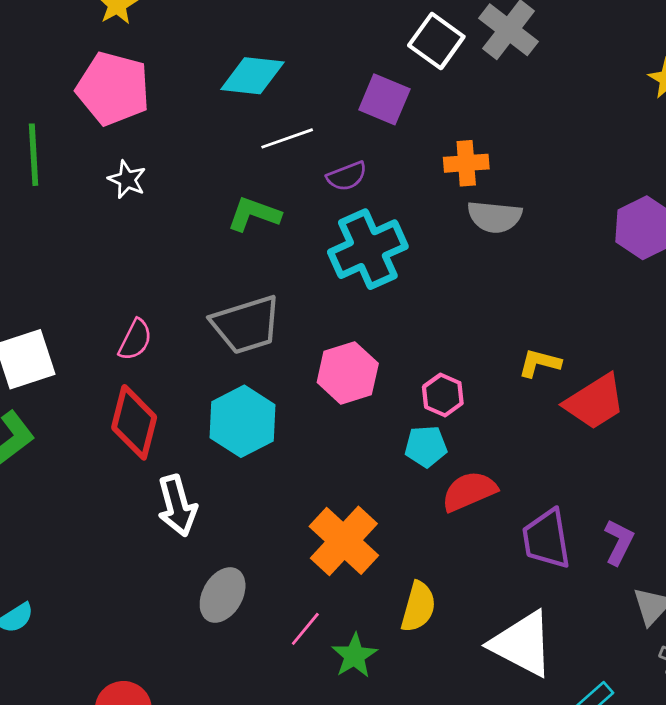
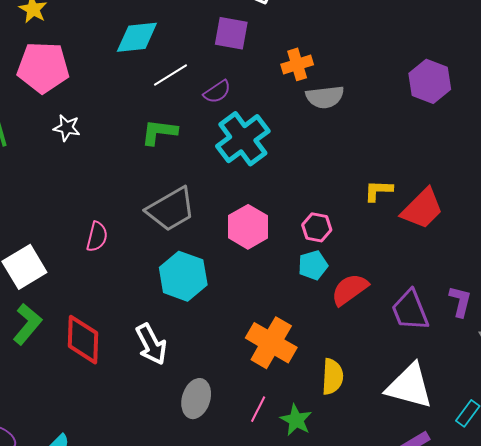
red diamond: (134, 422) -> (83, 340), moved

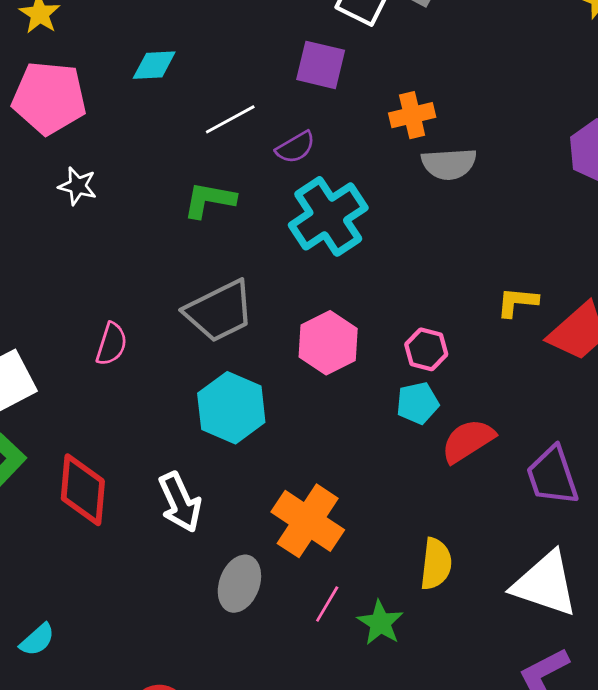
cyan diamond: (137, 37) -> (154, 65), moved, size x0.7
orange cross: (271, 343) -> (308, 521), moved

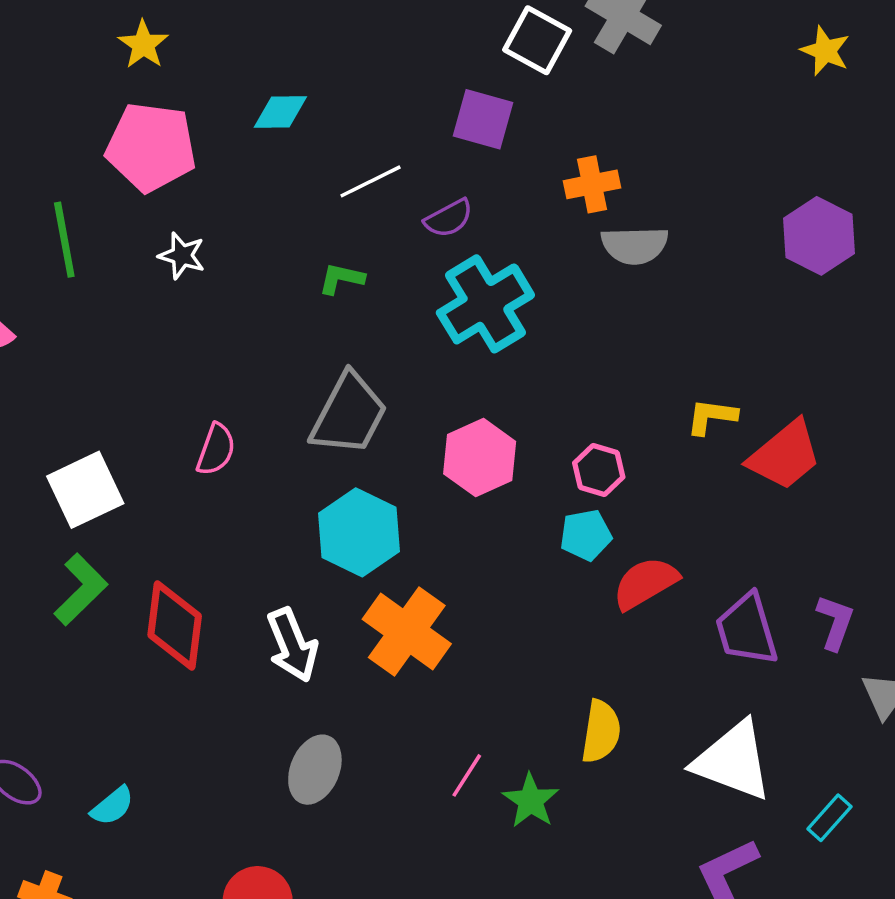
green L-shape: (209, 200) -> (341, 279), size x0.7
gray trapezoid: (219, 311) -> (349, 414), turned -38
orange cross: (308, 521) -> (407, 631), moved
gray ellipse: (239, 584) -> (315, 770), moved

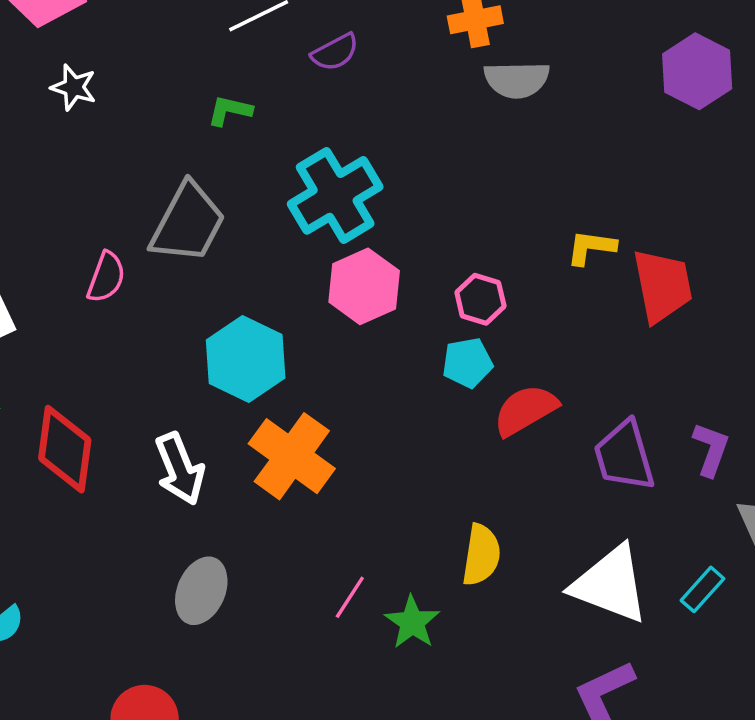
cyan cross: (485, 304) -> (335, 195), moved
gray trapezoid: (349, 414) -> (188, 223), moved
red trapezoid: (785, 455) -> (662, 286), turned -62
cyan rectangle: (829, 818) -> (703, 589), moved

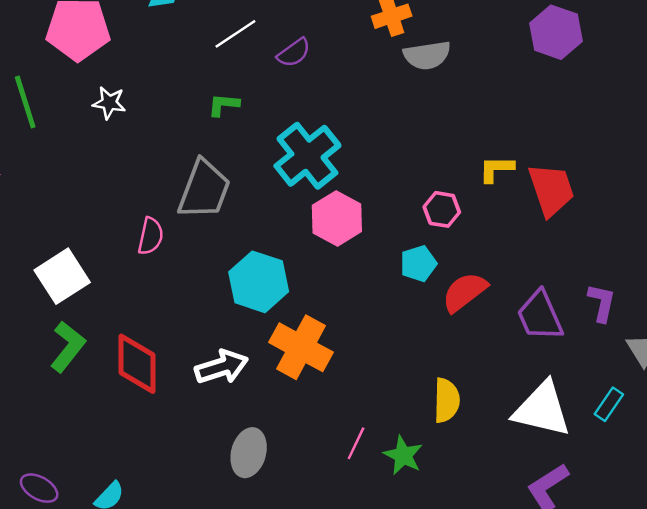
pink hexagon: (480, 299) -> (442, 209), moved
white arrow: (180, 469) -> (222, 367), turned -78

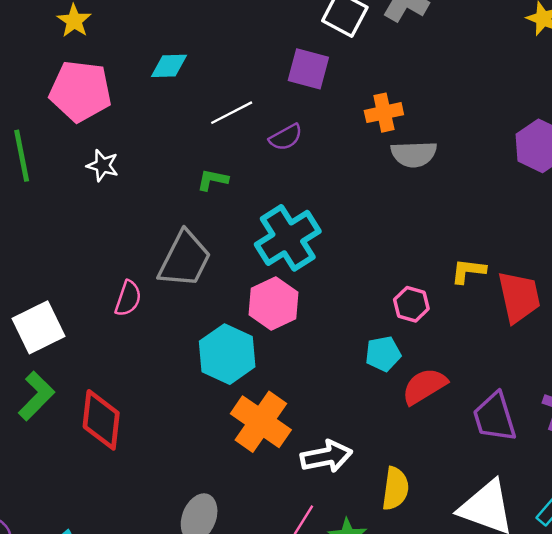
pink hexagon: (337, 218) -> (273, 303), moved
white arrow: (222, 367) -> (326, 456), moved

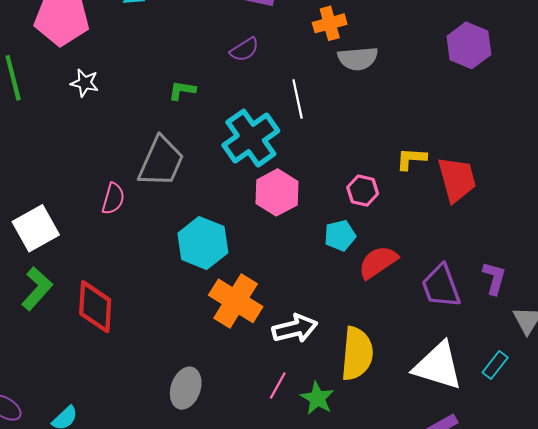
white line: (232, 113) -> (298, 99), moved, turned -72
pink hexagon: (273, 303) -> (277, 192), moved
yellow semicircle: (395, 489) -> (357, 354), size x1.4

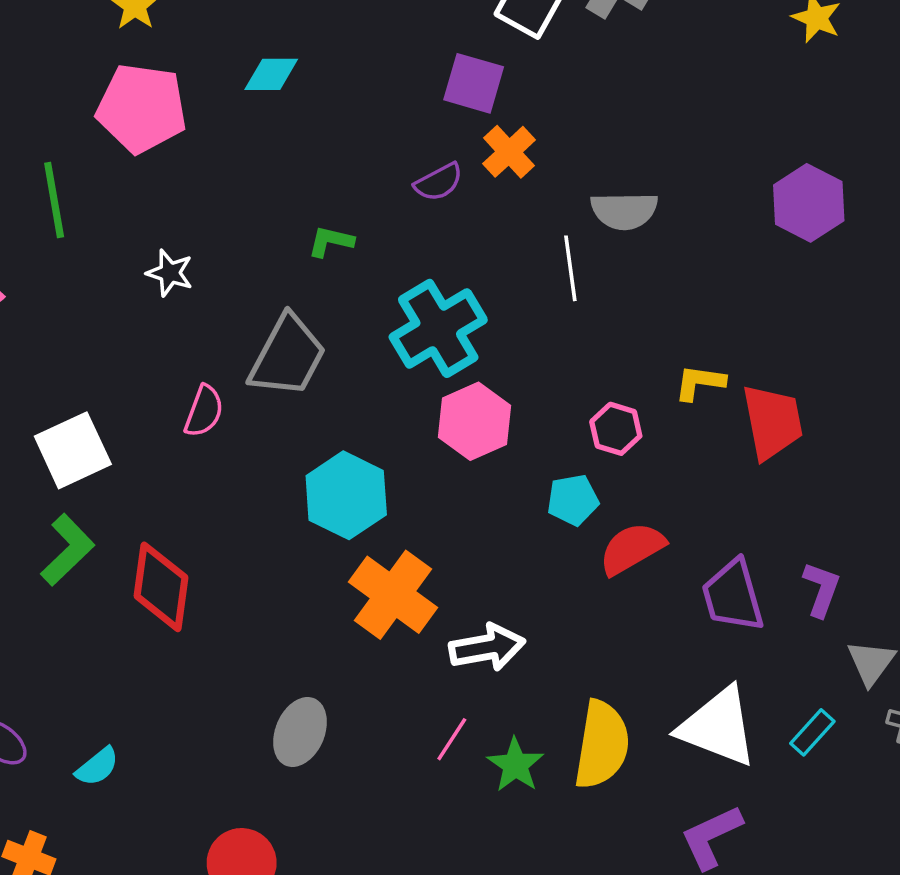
orange cross: (330, 23) -> (509, 152), moved, turned -32
white star: (85, 83) -> (170, 273), moved
white line: (298, 99) -> (570, 268), moved
yellow semicircle: (357, 354) -> (602, 745), moved

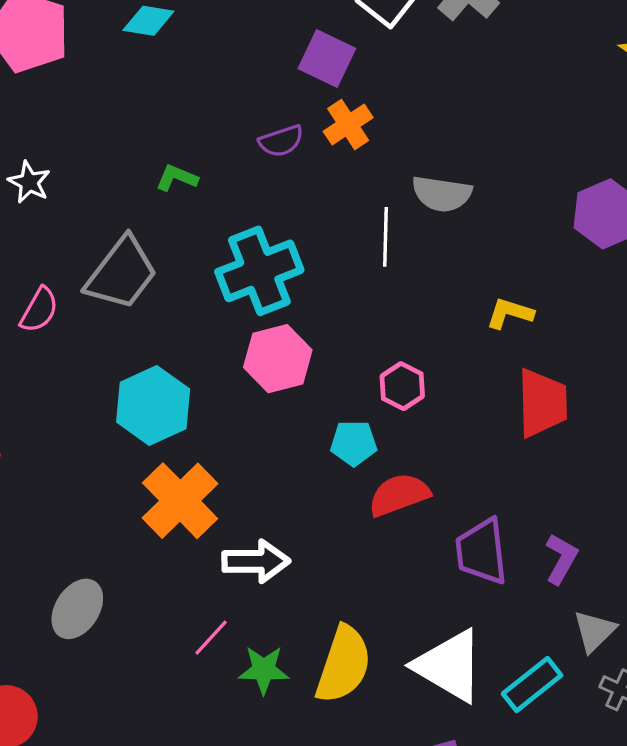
yellow L-shape: (700, 382) -> (510, 313), moved
cyan rectangle: (812, 732) -> (532, 685), size x1.4
green star: (515, 765) -> (264, 670), turned 30

